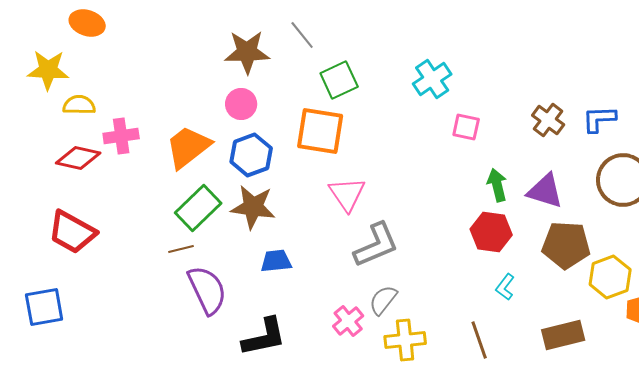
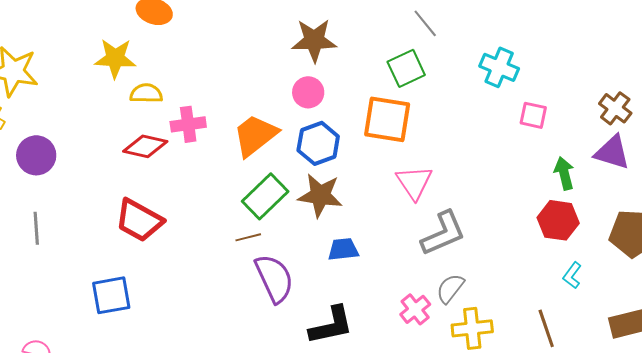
gray line: (302, 35) -> (425, 23), moved
cyan cross: (432, 79) -> (499, 67), turned -33
purple triangle: (545, 191) -> (612, 152), moved

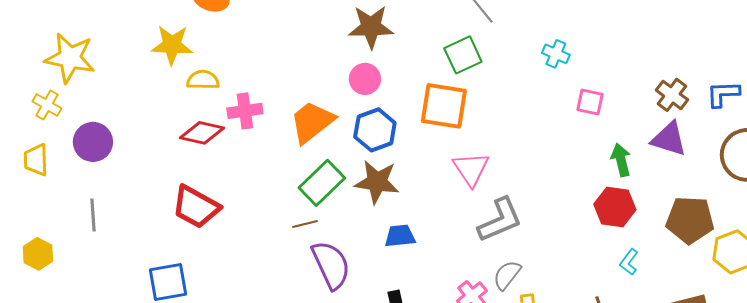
cyan cross: (499, 67) -> (556, 54), size x0.7

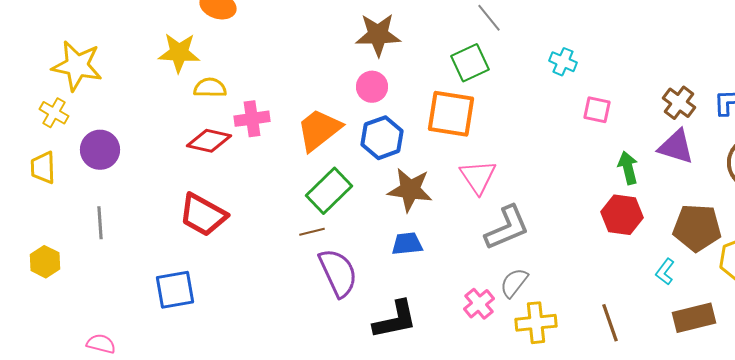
brown star: (377, 182) -> (410, 190), moved
cyan L-shape: (629, 262) -> (665, 272), moved

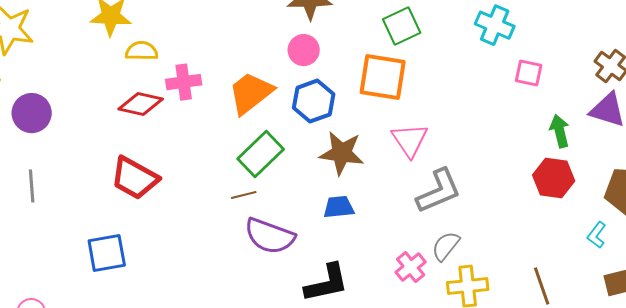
cyan cross: (563, 62) -> (495, 25), size x1.4
purple semicircle: (338, 273) -> (270, 236), turned 135

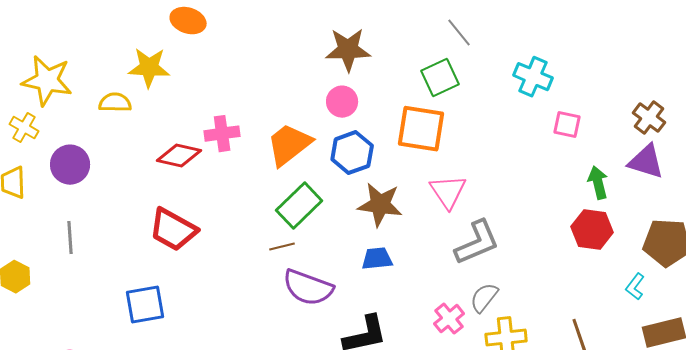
yellow semicircle: (142, 51) -> (115, 103), moved

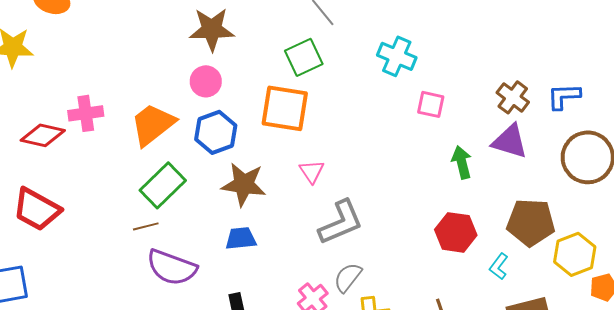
pink triangle: (448, 192) -> (312, 171), size x0.7
red hexagon: (592, 230) -> (456, 232), moved

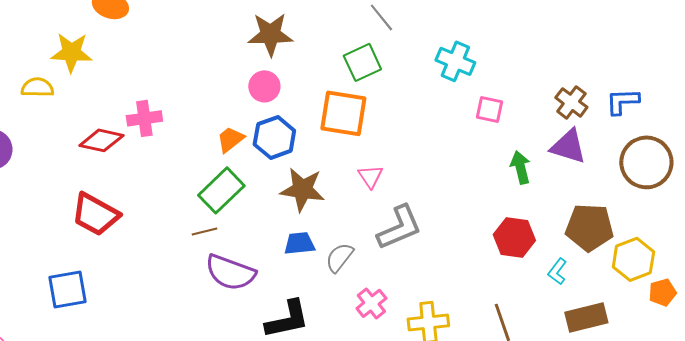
orange trapezoid: (153, 124) -> (230, 139), moved, size x0.6
gray semicircle: (348, 277) -> (339, 257), moved

